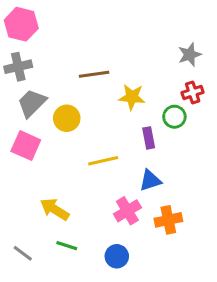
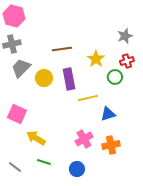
yellow star: (132, 97) -> (96, 59), moved, turned 30
purple rectangle: (149, 138) -> (69, 79), moved, size x1.5
pink square: (26, 146) -> (17, 114), moved
yellow line: (103, 161) -> (88, 98), moved
blue triangle: (150, 180) -> (108, 114), moved

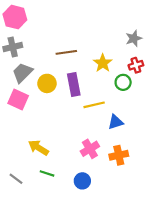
pink square: (17, 114) -> (18, 100), moved

